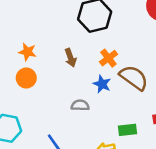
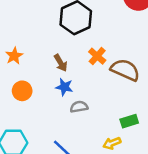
orange star: (27, 52) -> (14, 56), moved, turned -30
blue star: (102, 84) -> (64, 87), moved

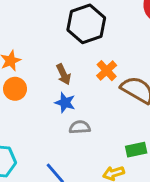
orange circle: (22, 91) -> (15, 89), moved

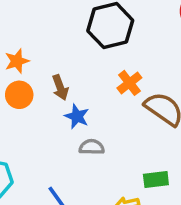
brown arrow: (64, 74) -> (60, 87), moved

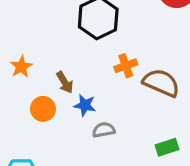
orange cross: (129, 83) -> (126, 66), turned 30
orange circle: (19, 95) -> (43, 109), moved

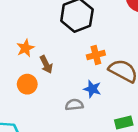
orange star: (21, 67) -> (25, 48), moved
blue star: (85, 105) -> (92, 89), moved

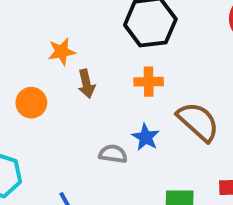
orange cross: (96, 55) -> (149, 82), moved
orange circle: (27, 84) -> (31, 103), moved

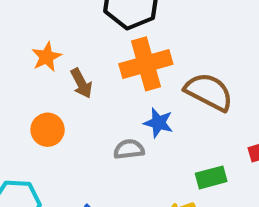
orange cross: (149, 82) -> (146, 64), size x1.6
orange circle: (31, 103) -> (48, 130), moved

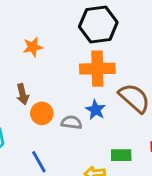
brown arrow: (81, 83) -> (23, 94), moved
orange circle: (48, 130) -> (42, 113), moved

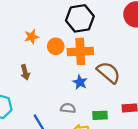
orange circle: (42, 113) -> (56, 46), moved
gray semicircle: (71, 122) -> (68, 108), moved

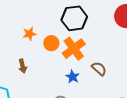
orange cross: (80, 51) -> (74, 49), turned -35
brown semicircle: (109, 72) -> (99, 69), size x0.7

